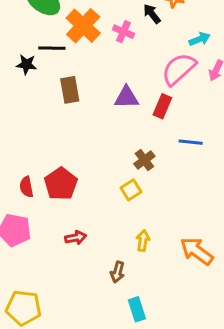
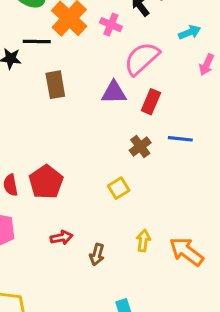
pink semicircle: (179, 69) -> (142, 59), moved
brown cross: (144, 160) -> (140, 146), moved
yellow arrow: (143, 241) -> (143, 241), moved
brown arrow: (118, 272) -> (97, 255), moved

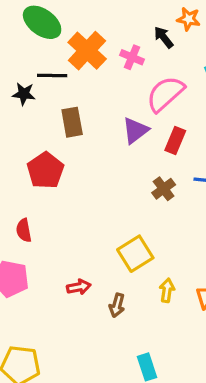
purple triangle: (114, 92) -> (135, 131), turned -36
red pentagon: (46, 182) -> (45, 170), moved
yellow square: (119, 188) -> (135, 254), moved, size x1.5

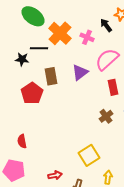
purple triangle: (135, 131) -> (80, 72), moved
red rectangle: (175, 140) -> (113, 87), turned -35
red pentagon: (45, 170) -> (32, 93), moved

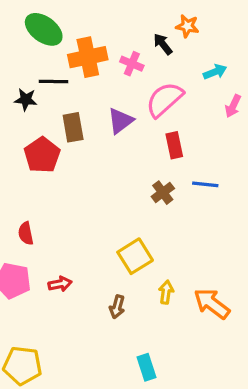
orange cross: (60, 33) -> (88, 57), turned 35
red arrow: (55, 175) -> (60, 284), moved

